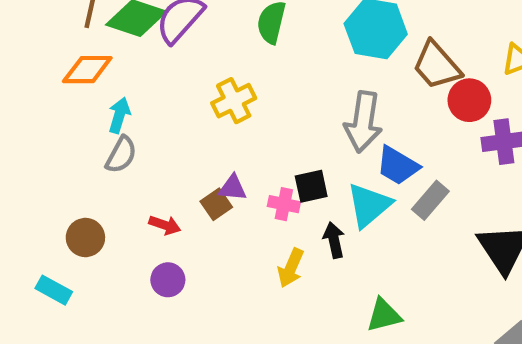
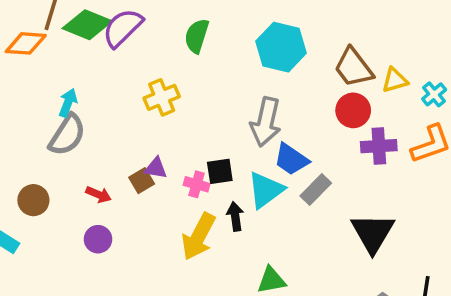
brown trapezoid: (437, 65) -> (354, 68), moved
orange diamond: (87, 70) -> (26, 43), moved
gray semicircle: (121, 155) -> (67, 135), size x1.4
yellow arrow: (291, 268) -> (199, 237), size x1.5

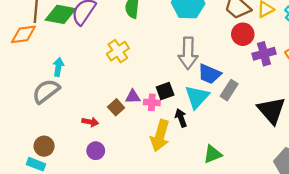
gray semicircle: (67, 135) -> (46, 91), moved, turned -148
purple triangle: (156, 168) -> (133, 97), moved
brown circle: (33, 200) -> (44, 146), moved

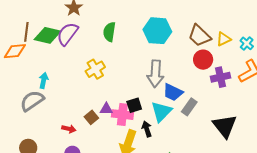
pink cross: (152, 102) -> (122, 115), size x1.5

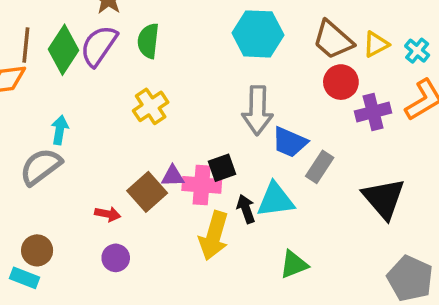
green semicircle: (109, 32) -> (148, 41), moved
green diamond: (47, 35) -> (64, 50), turned -68
cyan triangle: (161, 112) -> (275, 200), moved, turned 40
brown square: (91, 117) -> (147, 192), size x1.5

